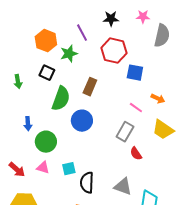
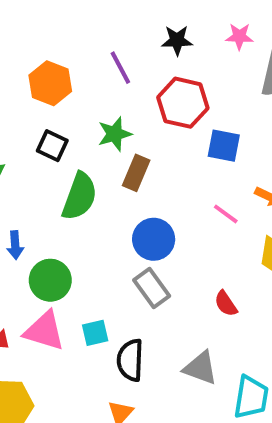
green star: (69, 54) -> (115, 134), moved
blue circle: (82, 121) -> (154, 239), moved
gray rectangle: (125, 132) -> (152, 288), moved, turned -66
pink triangle: (43, 168) -> (44, 331), size x1.6

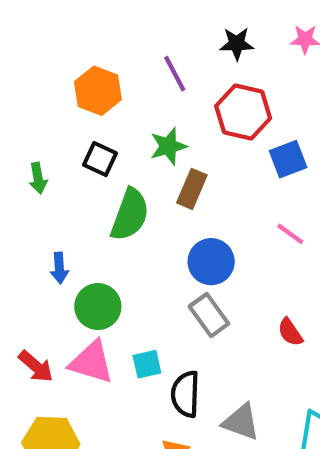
blue square: (224, 146) -> (288, 159), turned -32
gray triangle: (200, 368) -> (241, 422), moved

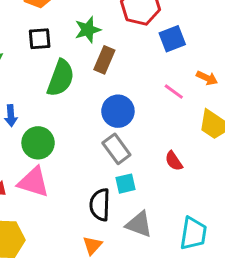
black square: (100, 159) -> (40, 39), turned -30
cyan square: (147, 364) -> (126, 184), moved

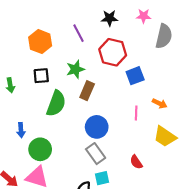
pink line: (174, 92) -> (136, 113), turned 56

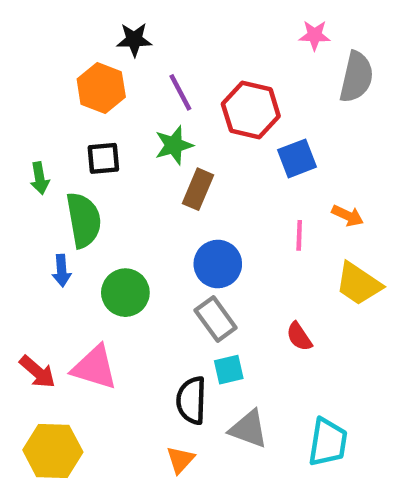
black star: (109, 18) -> (134, 40), moved
purple line: (79, 33) -> (180, 92), moved
green semicircle: (56, 103) -> (84, 220), moved, turned -30
green circle: (40, 149) -> (125, 293), moved

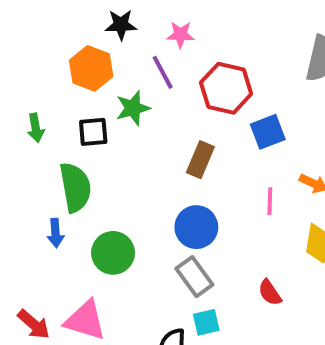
pink star: (315, 35) -> (180, 35), moved
green star: (174, 145) -> (133, 108), moved
green arrow: (40, 178) -> (36, 128), moved
brown rectangle: (198, 189) -> (200, 160), moved

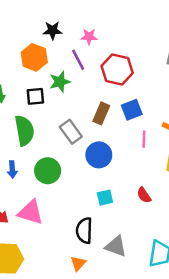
blue square: (268, 132) -> (132, 110), moved
blue arrow: (55, 233) -> (12, 170), moved
gray rectangle: (194, 277) -> (71, 132), moved
cyan square: (206, 322) -> (105, 198), moved

